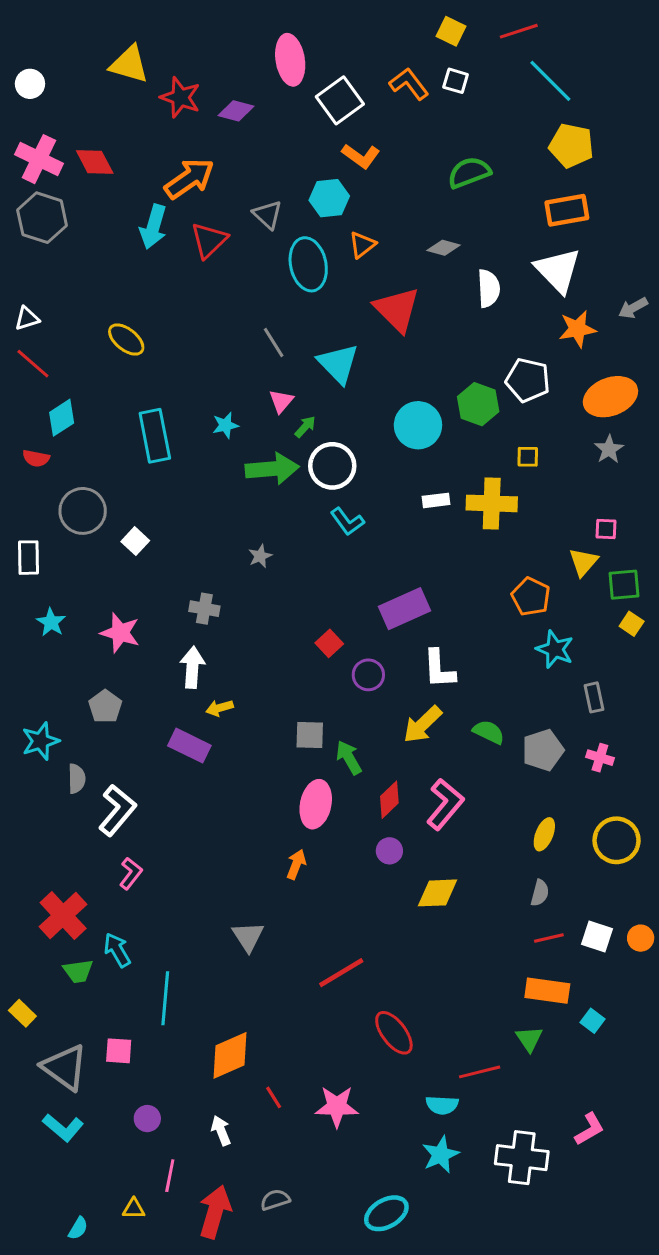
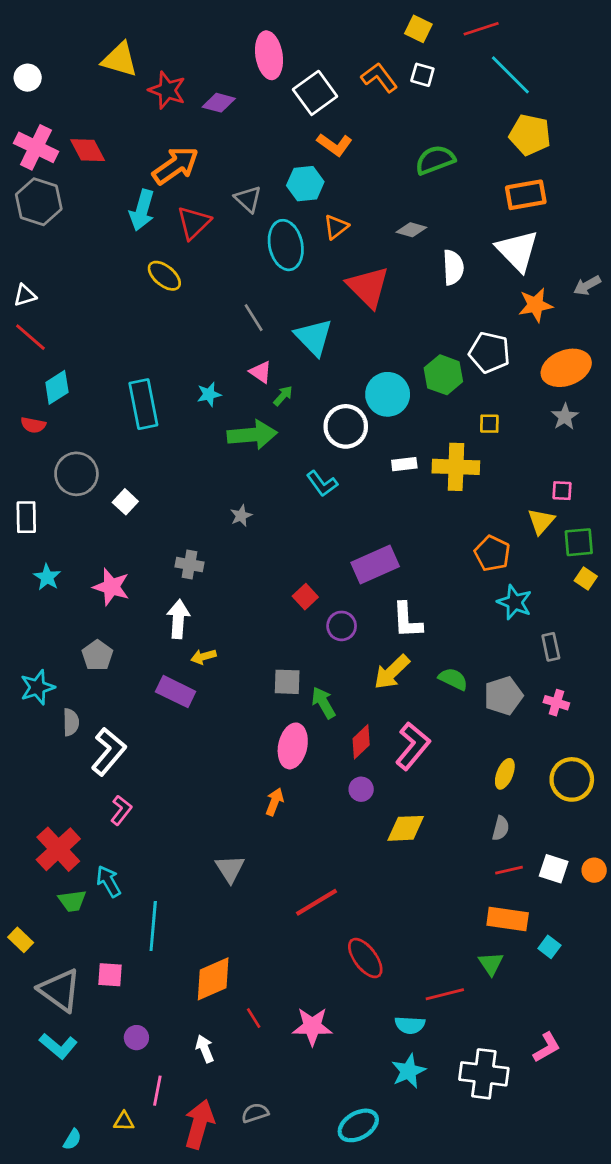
yellow ellipse: (126, 340) -> (164, 276), moved
pink triangle: (281, 401) -> (261, 372), turned -35
white circle: (332, 466) -> (346, 426), moved

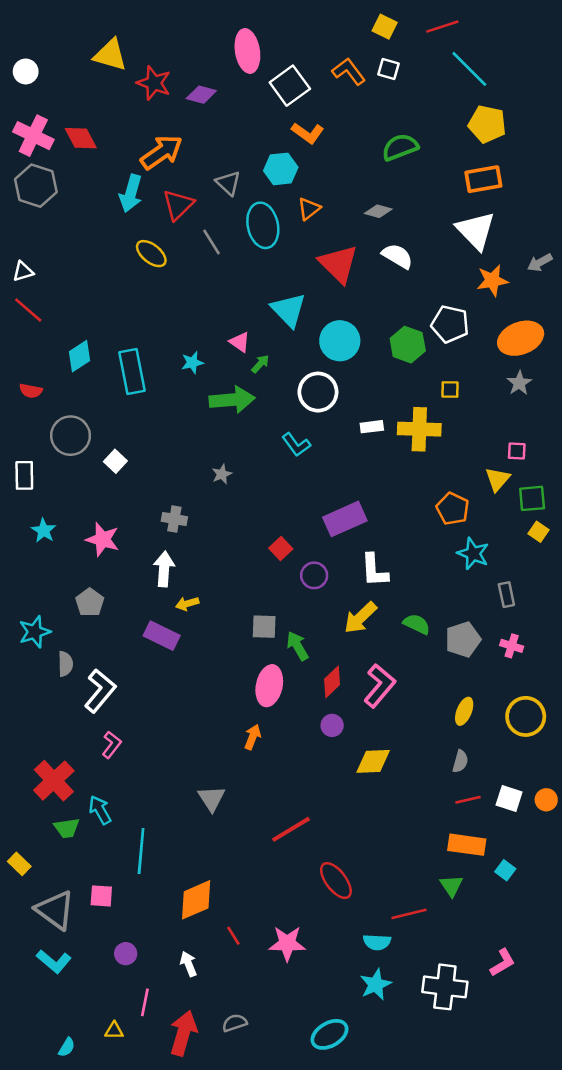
white semicircle: (453, 267) -> (397, 256), moved, turned -56
gray line: (254, 318) -> (212, 242), moved
cyan diamond: (57, 387) -> (79, 356), moved
cyan circle: (388, 394) -> (340, 341), moved

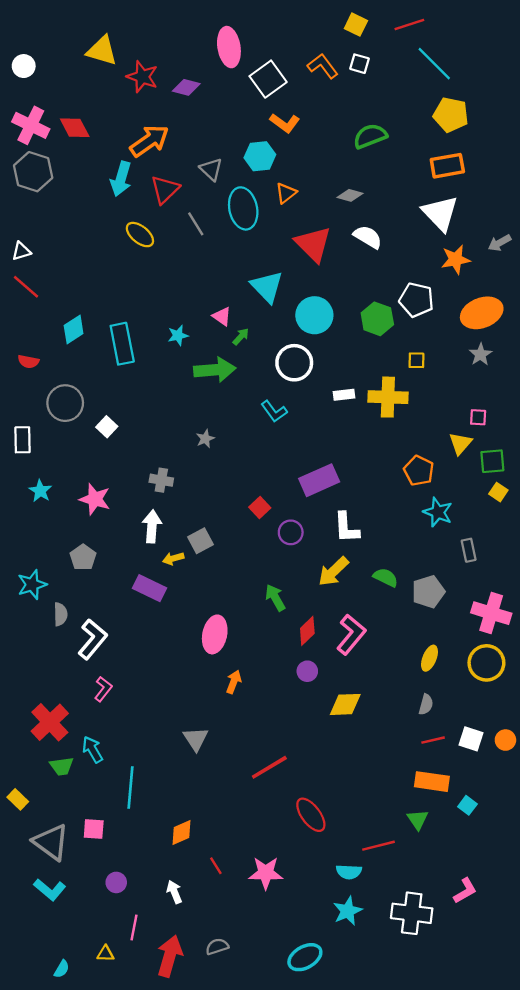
gray square: (264, 627) -> (200, 541), moved, turned -30
pink cross: (512, 646) -> (491, 613), moved, size x1.8
pink ellipse: (269, 686) -> (215, 634), moved
orange diamond: (196, 900) -> (181, 833), size x0.7

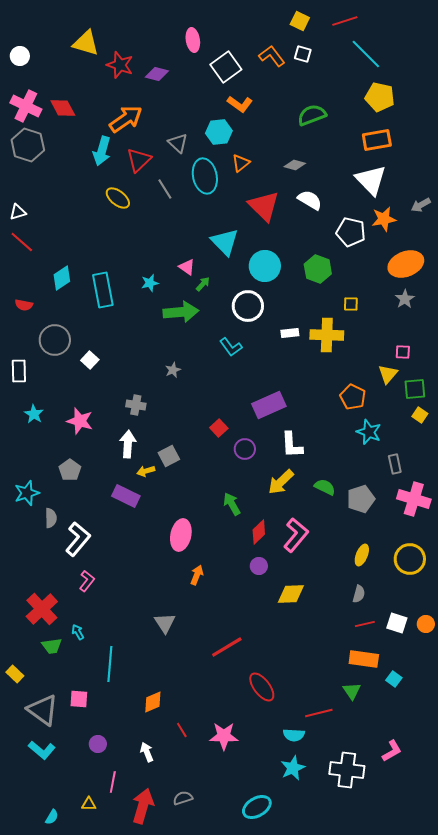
pink ellipse: (229, 47) -> (193, 40), size x0.7
white pentagon: (416, 300) -> (351, 232), moved
pink cross: (491, 613) -> (414, 499), moved
cyan arrow: (92, 750) -> (78, 632), size x0.7

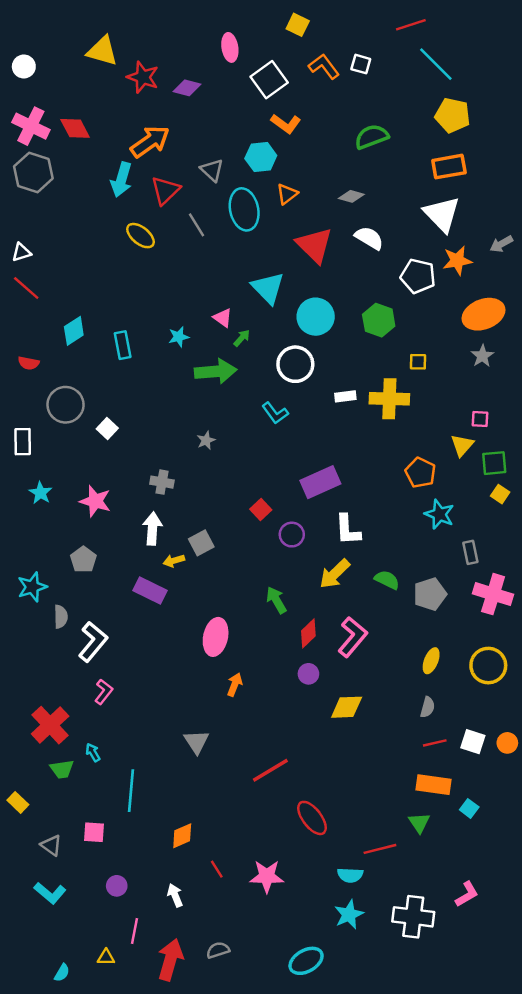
yellow square: (300, 21) -> (298, 25), moved
cyan rectangle: (103, 290) -> (123, 345), size x0.7
gray triangle: (43, 710) -> (51, 845), size x0.6

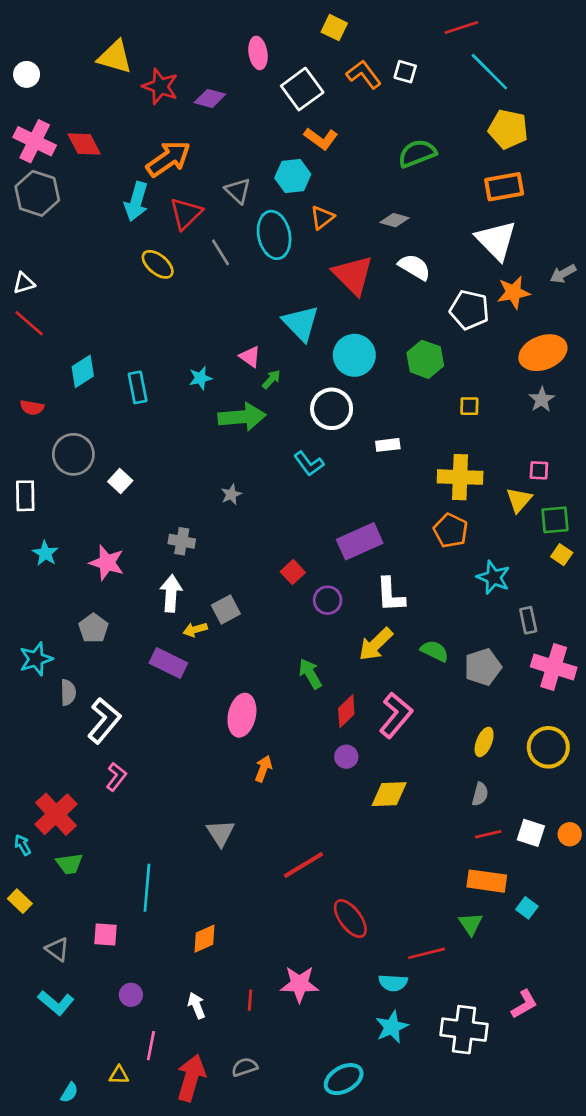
yellow cross: (389, 399) -> (460, 477), moved
orange pentagon: (420, 473) -> (451, 531), moved
cyan arrow: (93, 752) -> (23, 845), moved
red line: (217, 869) -> (250, 1000), moved, turned 36

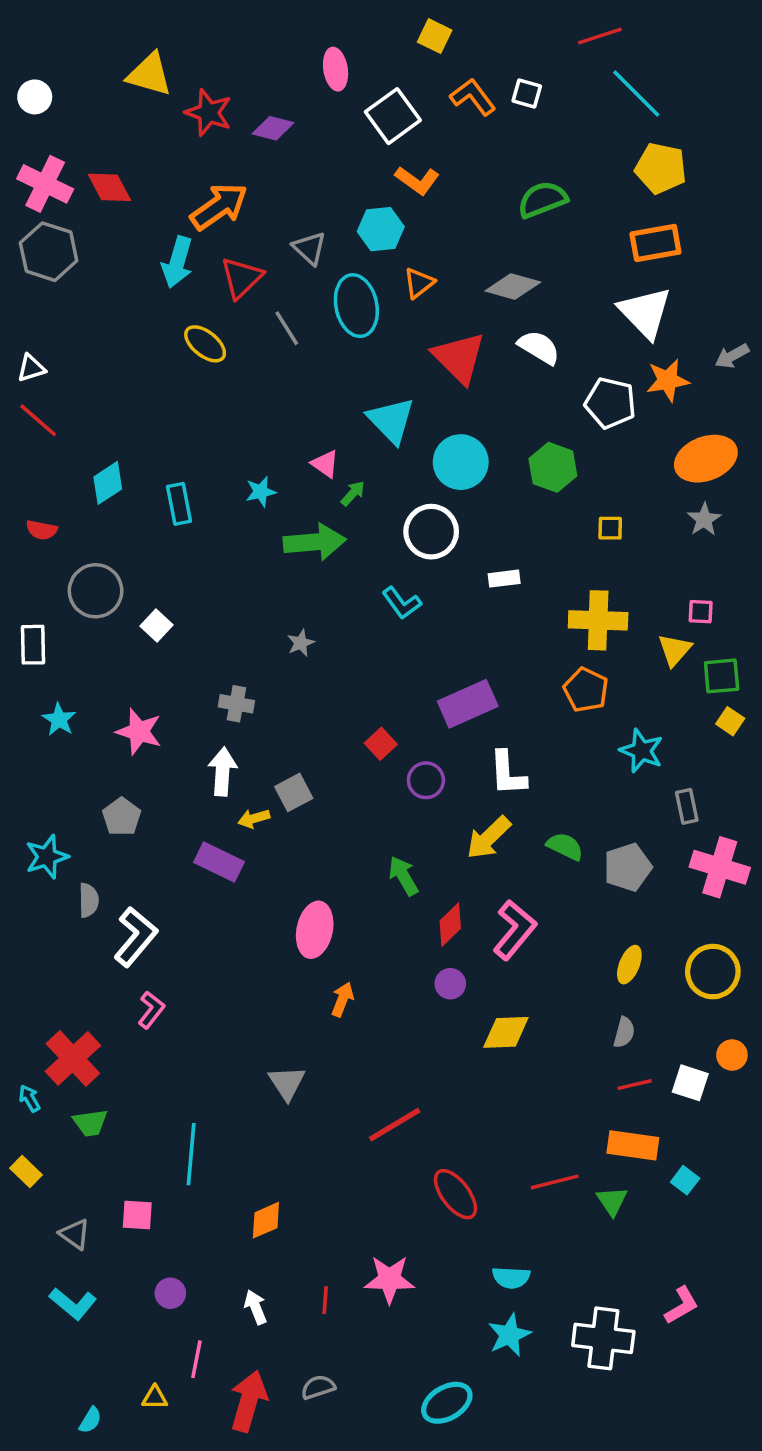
gray diamond: (394, 220) -> (513, 286), size x1.4
orange circle: (570, 834) -> (732, 1055), moved
red line: (427, 953) -> (555, 1182), moved

